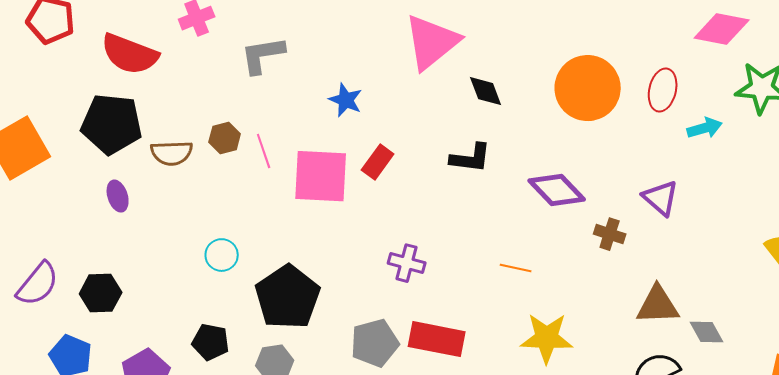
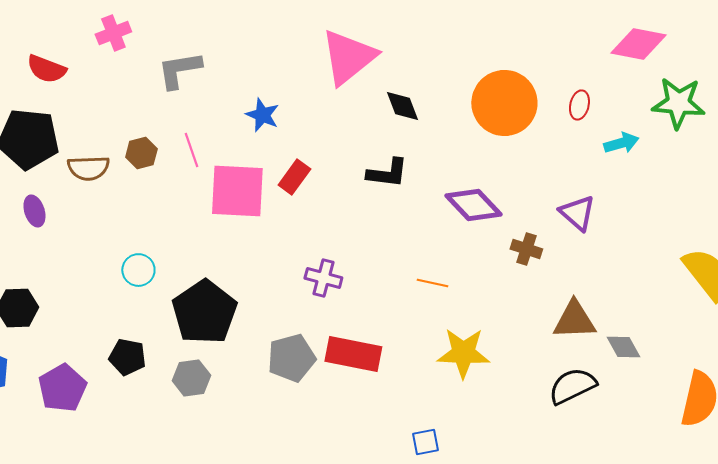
red semicircle: (130, 54) -> (46, 69), size x0.7
red ellipse: (663, 90) -> (579, 105), size x0.7
pink line: (264, 151) -> (191, 150), moved

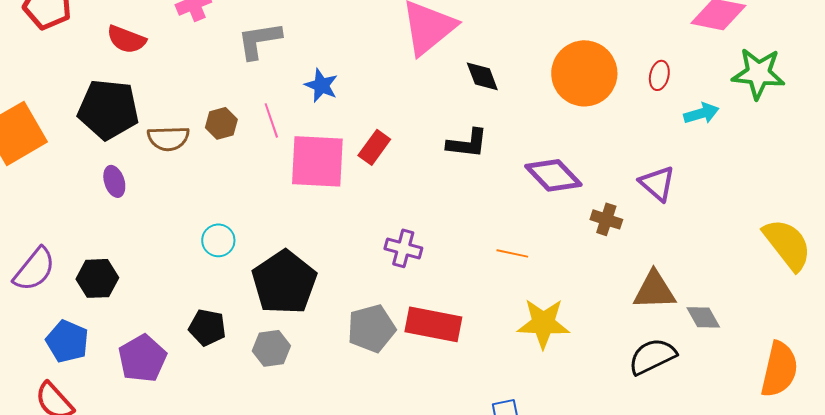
blue star: (262, 115) -> (321, 85), moved

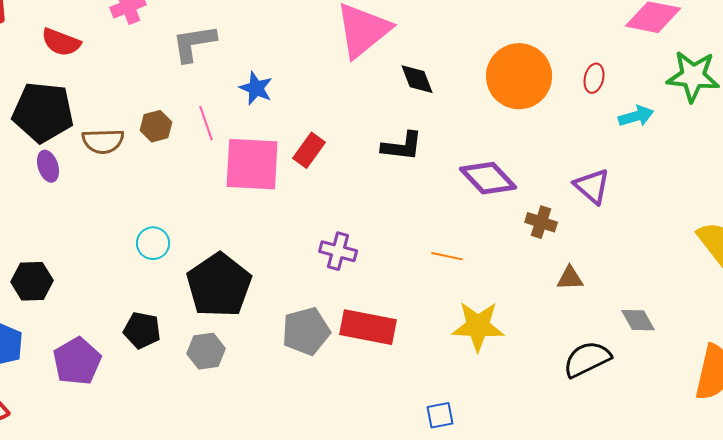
purple ellipse: (114, 181) -> (48, 166), moved
brown triangle: (654, 290) -> (570, 278), moved, size x0.6

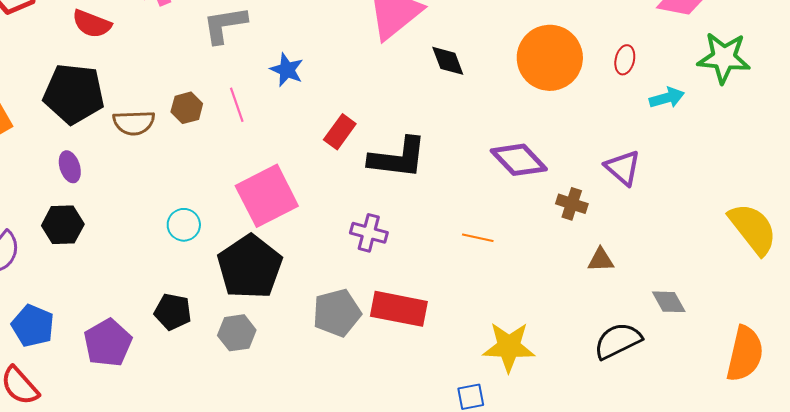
black L-shape: (402, 146) -> (398, 158), moved, size x1.4
pink square: (252, 164) -> (267, 196), moved, turned -30
purple ellipse: (48, 166) -> (70, 167), moved
black hexagon: (32, 281) -> (63, 225), moved
yellow star: (478, 326) -> (509, 347), moved

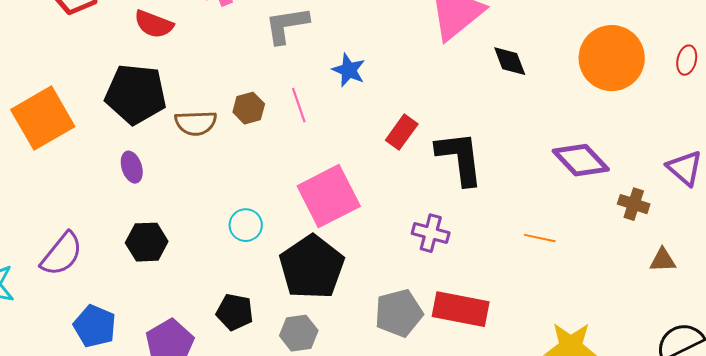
black L-shape: (398, 158) -> (460, 158), turned -104
black hexagon: (63, 225) -> (147, 242), moved

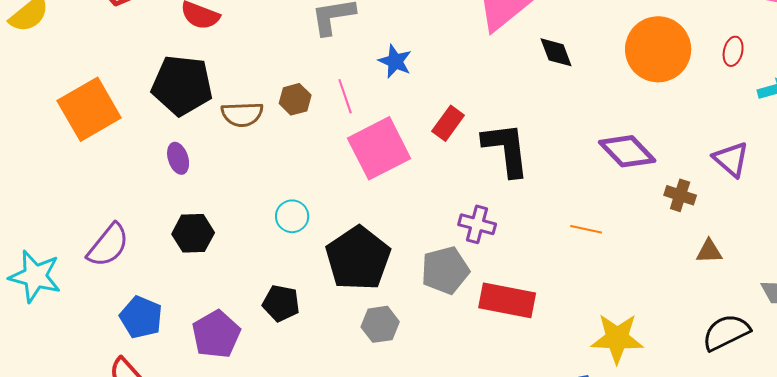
pink square: (329, 196) -> (379, 148), moved
gray pentagon: (399, 313) -> (445, 270), moved
gray hexagon: (299, 333) -> (380, 324), moved

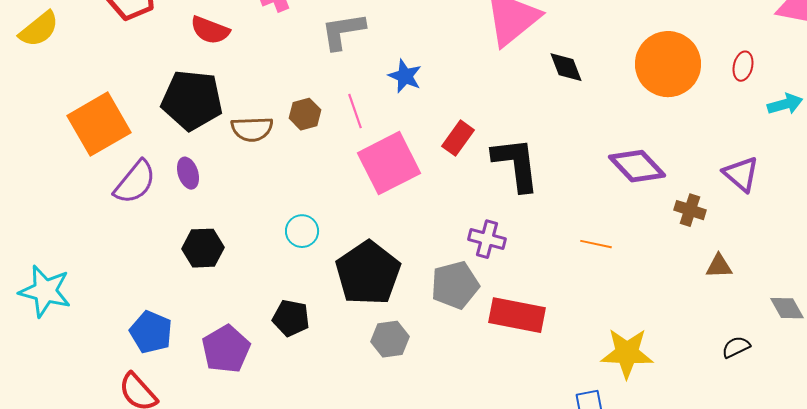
purple semicircle: (108, 245) -> (135, 182), moved
black semicircle: (726, 332) -> (736, 347), size x0.6

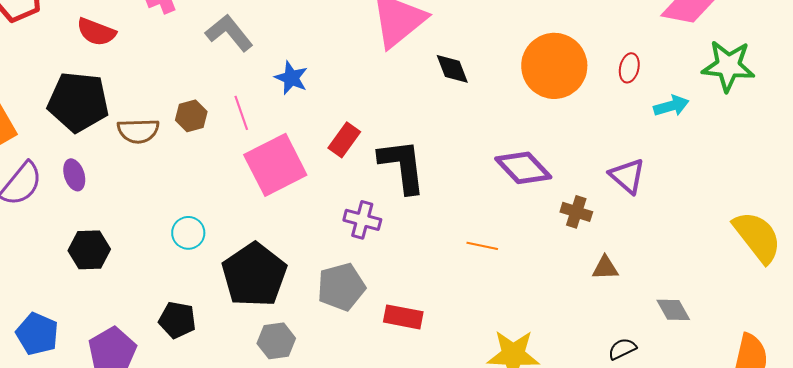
gray L-shape: (343, 31) -> (229, 33), turned 60
purple cross: (487, 239) -> (362, 220), moved
red rectangle: (517, 315) -> (403, 317), size x0.7

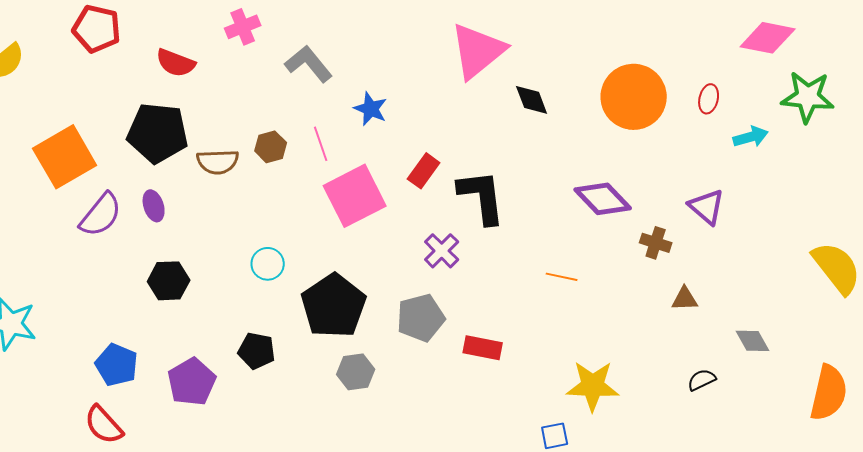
purple cross: (362, 220) -> (442, 251), turned 30

